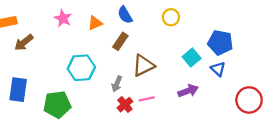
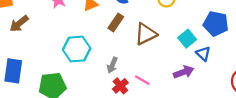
brown triangle: (143, 65) -> (146, 34), moved
blue triangle: (218, 69) -> (203, 54), moved
pink line: (147, 99) -> (142, 80), turned 42

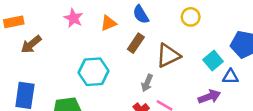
blue triangle: (203, 54) -> (231, 77), turned -42
gray arrow: (112, 65) -> (147, 83), moved

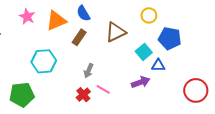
yellow circle: (191, 17) -> (149, 15), moved
orange triangle: (108, 23) -> (56, 21), size x1.5
brown triangle: (168, 56) -> (116, 32), moved

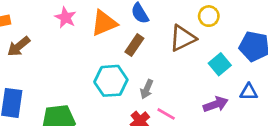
yellow circle: (149, 15) -> (209, 16), moved
cyan hexagon: (44, 61) -> (111, 81), moved
blue triangle: (158, 65) -> (249, 92), moved

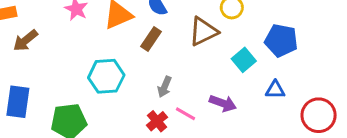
cyan hexagon: (111, 81) -> (106, 76), moved
purple arrow: (216, 104) -> (223, 103), moved, turned 40

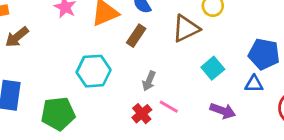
blue pentagon: (281, 40) -> (264, 54), moved
cyan square: (244, 60) -> (213, 68), moved
purple arrow: (223, 103) -> (223, 111), moved

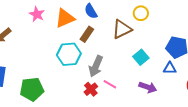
cyan hexagon: (94, 71) -> (69, 54), moved
gray arrow: (149, 81) -> (96, 66), size x1.5

